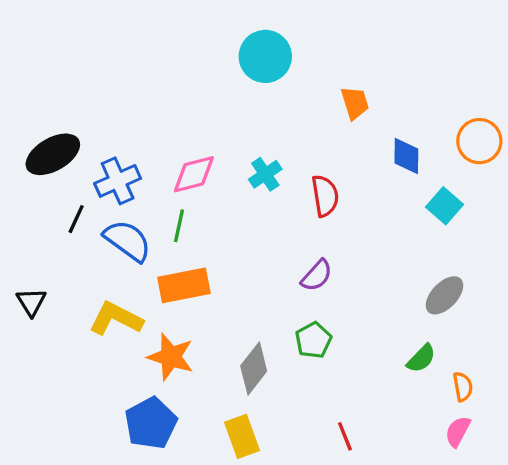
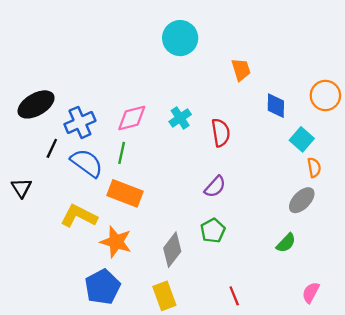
orange rectangle: (184, 285) -> (125, 193), turned 32
black triangle: (31, 302) -> (21, 188), moved
orange semicircle: (463, 387) -> (314, 168), moved

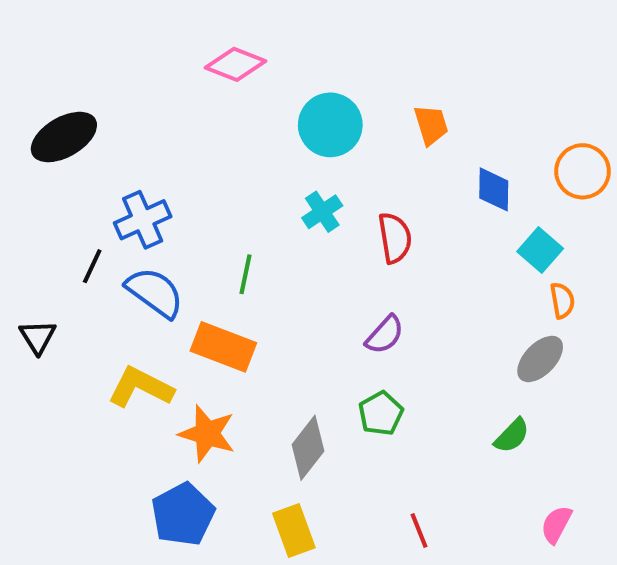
cyan circle: (180, 38) -> (330, 125), moved
black ellipse: (36, 104) -> (64, 137), moved
pink diamond: (132, 118) -> (235, 64), moved, turned 36
green line: (122, 153) -> (246, 274), moved

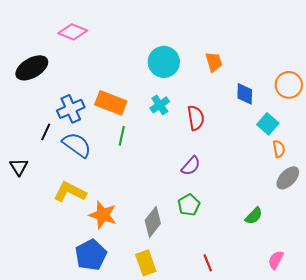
pink diamond: (235, 64) -> (73, 32), moved
orange rectangle: (223, 347) -> (111, 103), moved
gray ellipse: (540, 359) -> (288, 178), moved

